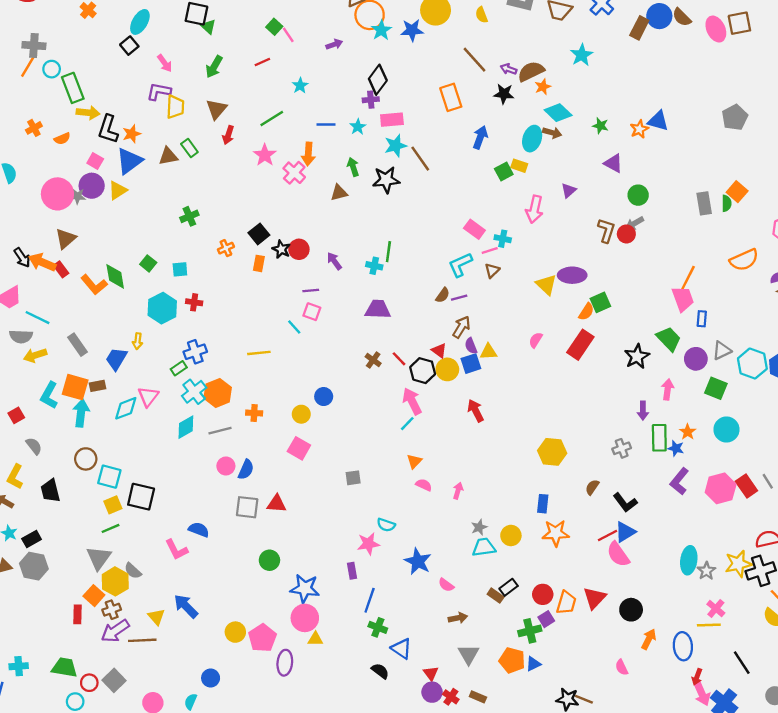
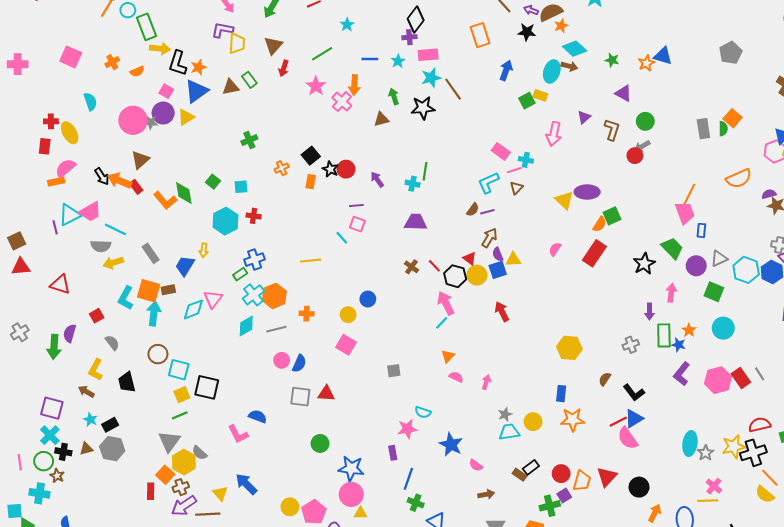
brown L-shape: (606, 230) -> (612, 130), moved

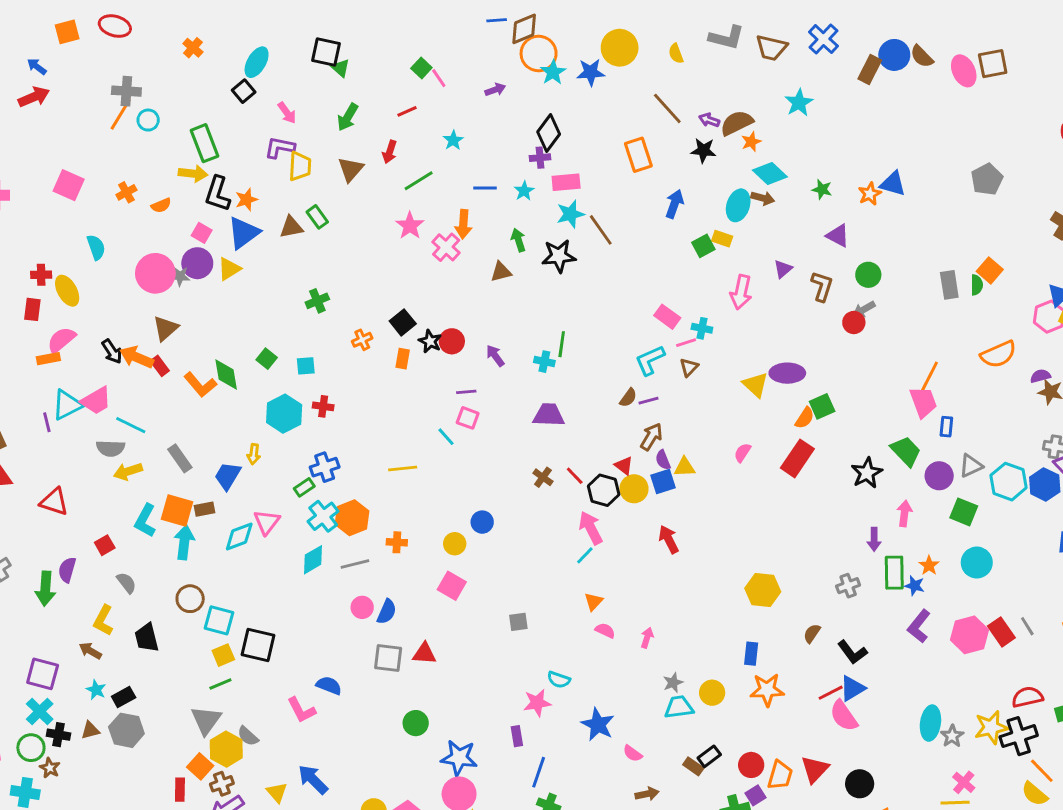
green rectangle: (147, 27) -> (205, 143), moved
red arrow: (284, 68) -> (390, 152), moved

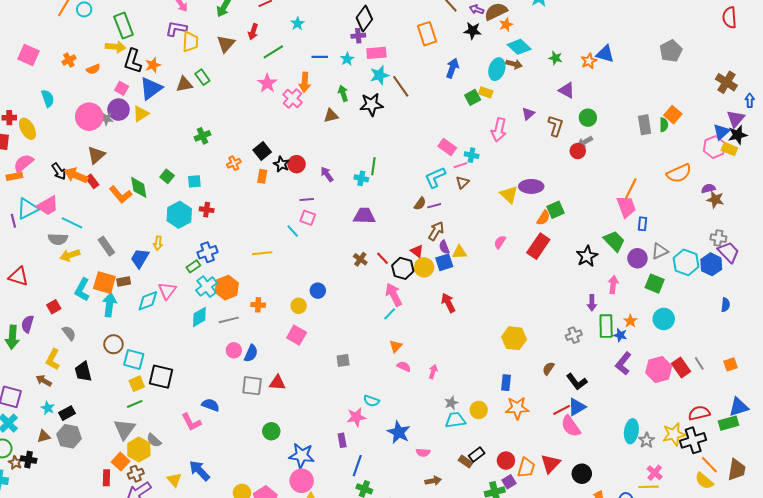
black cross: (58, 735) -> (29, 460), moved
pink semicircle: (633, 753) -> (423, 452), turned -32

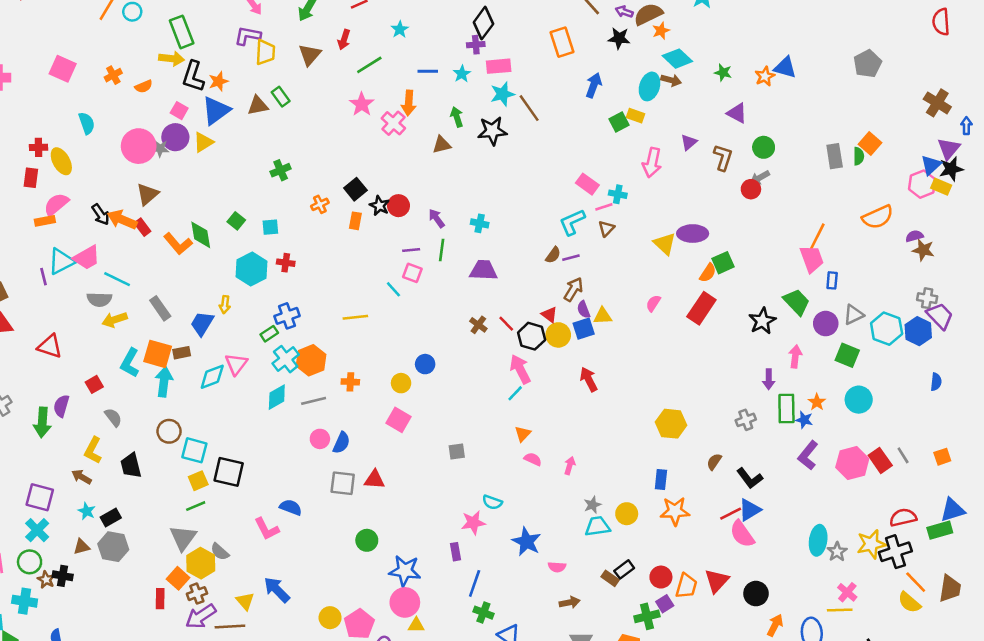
green line: (373, 166) -> (442, 250), moved

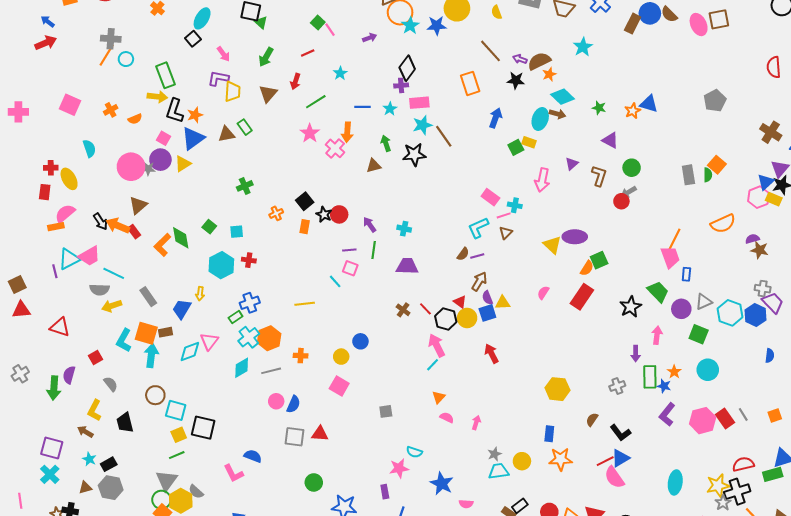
orange L-shape: (178, 244) -> (162, 245), turned 85
gray star: (837, 552) -> (723, 503), moved
green circle: (30, 562) -> (161, 500), moved

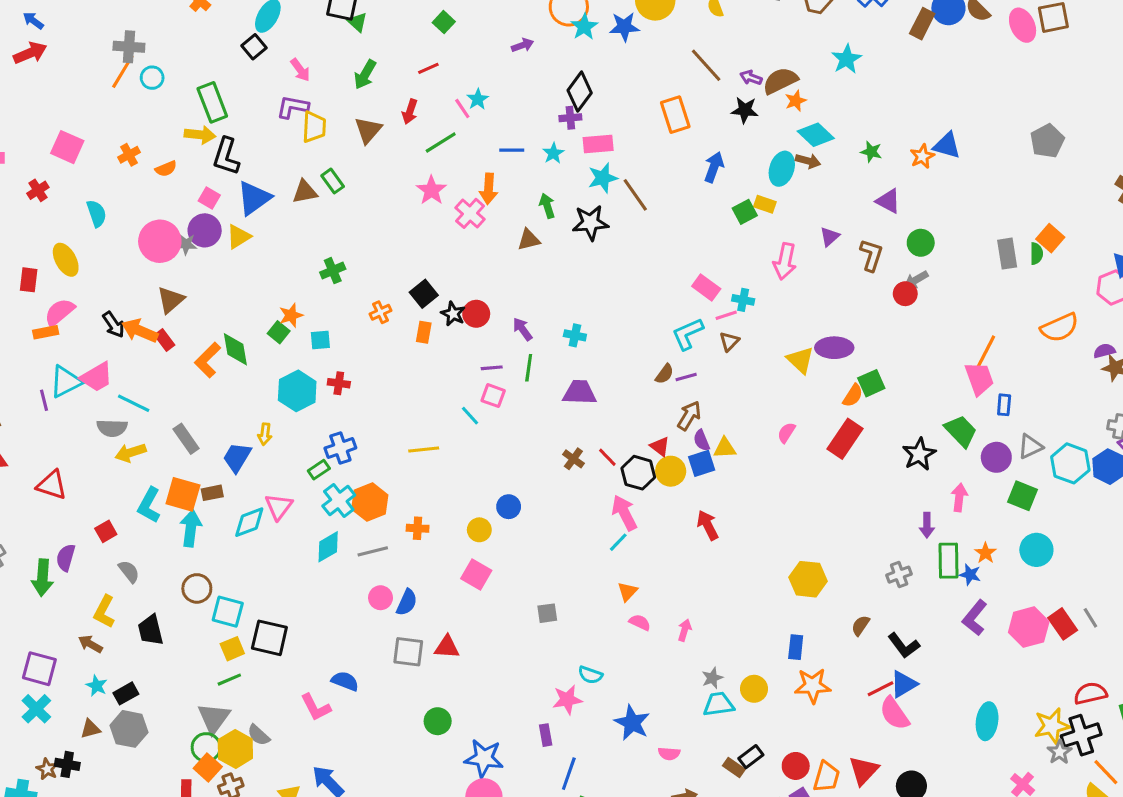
pink line: (330, 30) -> (462, 108), moved
orange star: (195, 115) -> (291, 315), moved
red cross: (51, 168) -> (38, 190), moved, turned -32

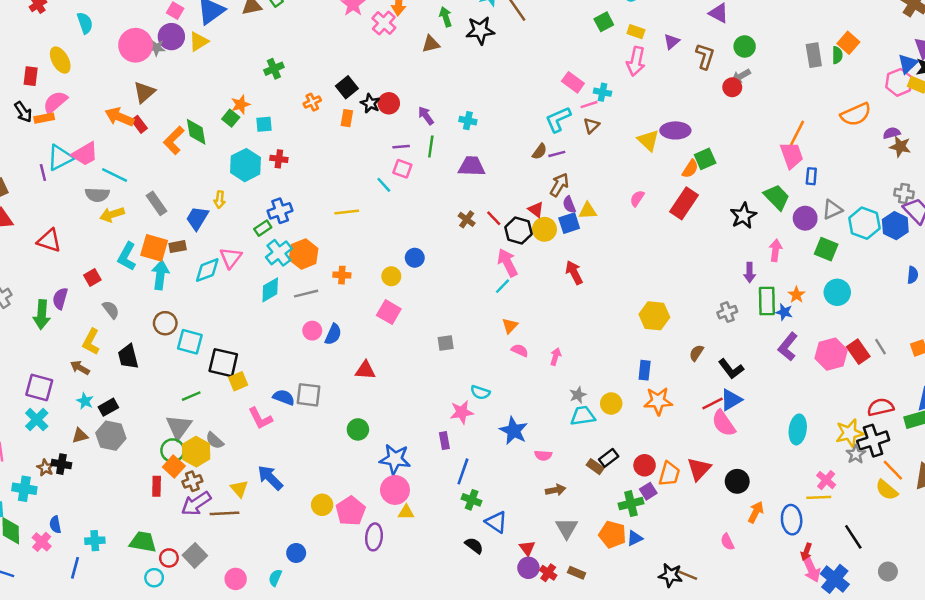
yellow rectangle: (765, 204) -> (636, 32), moved
black arrow: (114, 325) -> (23, 112), moved
yellow square: (232, 649) -> (238, 381), moved
gray square: (408, 652) -> (309, 395), moved

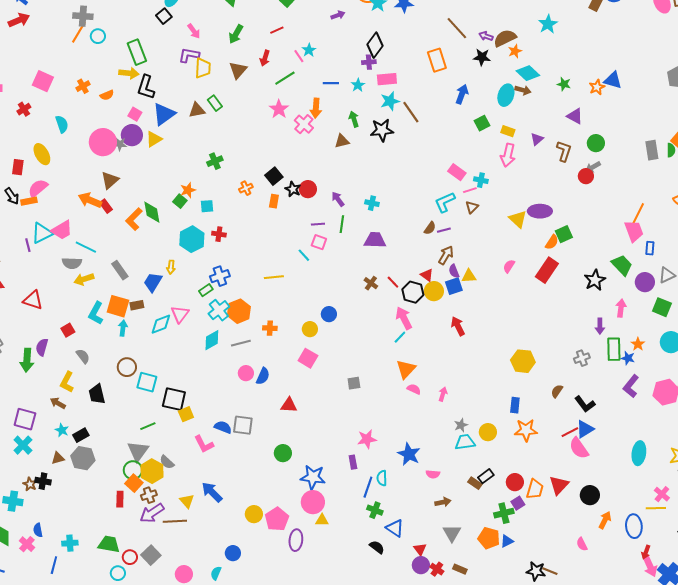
cyan arrow: (160, 275) -> (123, 328), size x0.7
orange triangle: (510, 326) -> (406, 369), size x1.5
cyan semicircle: (480, 392) -> (382, 478), moved, turned 70

